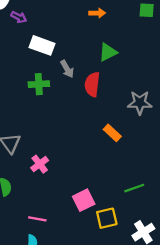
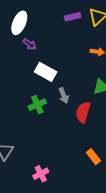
green cross: (39, 84) -> (37, 105), turned -30
pink cross: (40, 164) -> (41, 174), moved

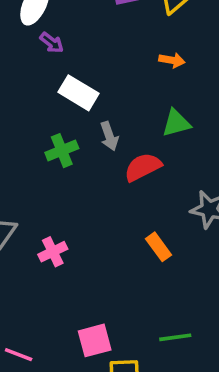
red semicircle: (83, 112) -> (143, 167), turned 45
pink cross: (41, 174) -> (53, 252), moved

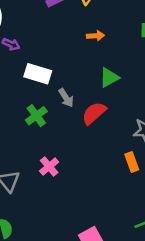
orange rectangle: (158, 247) -> (132, 162), moved, turned 30
pink cross: (53, 252) -> (49, 166), moved

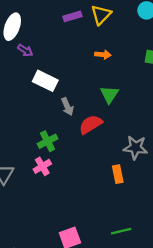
green triangle: (109, 78) -> (109, 94), turned -36
green cross: (36, 116) -> (48, 141), moved

